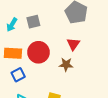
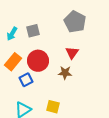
orange rectangle: (13, 53) -> (13, 62), turned -54
blue square: (18, 75) -> (26, 80), moved

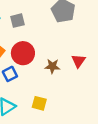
red triangle: (72, 53) -> (79, 61), moved

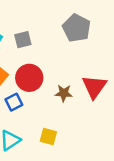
red triangle: (79, 61) -> (94, 87), size x1.5

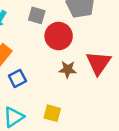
gray square: (23, 40) -> (37, 15), moved, turned 30
red circle: (29, 78) -> (59, 36), moved

